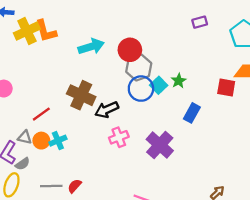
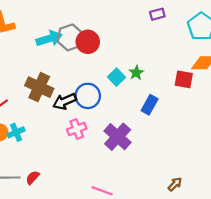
gray hexagon: (139, 68) -> (70, 37), moved
blue circle: (141, 89) -> (88, 96), moved

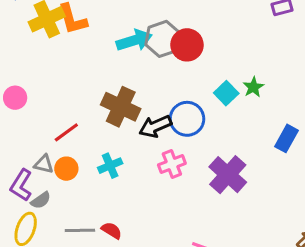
blue rectangle: (150, 105) -> (287, 138), moved
cyan cross: (16, 132) -> (110, 166), moved
red semicircle: (33, 178) -> (112, 230), turned 80

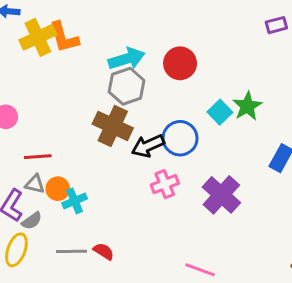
gray hexagon: (163, 39) -> (127, 86), moved
green star: (253, 87) -> (247, 106), size x1.4
red line: (66, 132) -> (38, 157), moved, turned 32
cyan cross: (110, 166) -> (75, 201), moved

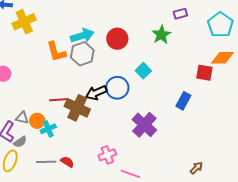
orange L-shape: (64, 37) -> (56, 52), moved
green star: (247, 106) -> (161, 35), moved
brown cross: (113, 126) -> (77, 108), moved
red line: (38, 157) -> (58, 100), moved
pink cross: (165, 184) -> (107, 155), moved

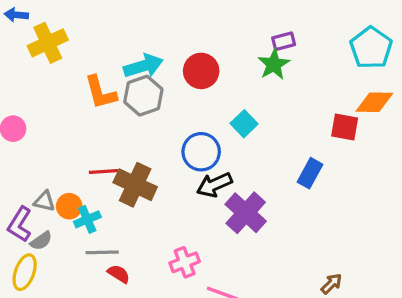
purple rectangle: (180, 14) -> (284, 41), moved
black arrow: (96, 93) -> (214, 185), moved
gray line: (46, 162) -> (102, 252), moved

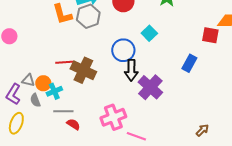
black arrow: (214, 185) -> (131, 70), turned -65
gray semicircle: (41, 241) -> (35, 100), moved, turned 104
pink cross: (185, 262) -> (113, 117), size x1.4

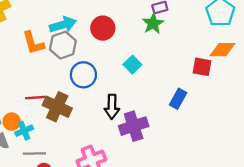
blue circle: (123, 50) -> (83, 75), moved
purple cross: (150, 87) -> (134, 126), turned 30

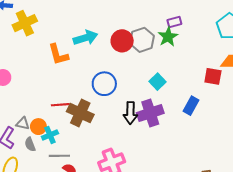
gray hexagon: (63, 45) -> (142, 40), moved
cyan square: (132, 65) -> (158, 82), moved
purple cross: (134, 126) -> (150, 113), moved

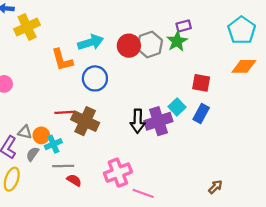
red square: (213, 76) -> (201, 83), moved
cyan square: (158, 82) -> (177, 107), moved
blue circle: (104, 84) -> (95, 78), moved
gray semicircle: (30, 144) -> (33, 154), turned 56

